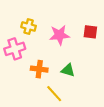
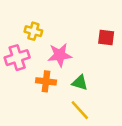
pink star: (59, 35) -> (60, 55), moved
yellow line: (54, 94) -> (80, 110), moved

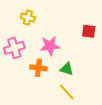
yellow cross: (33, 31) -> (28, 18), moved

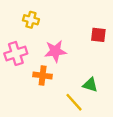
green triangle: (67, 69) -> (90, 85), moved

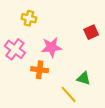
red square: (98, 35) -> (91, 32), turned -32
pink cross: (16, 53) -> (15, 49), turned -36

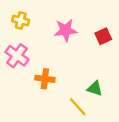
yellow cross: (29, 18) -> (21, 20), moved
pink star: (51, 47) -> (66, 30), moved

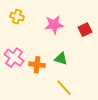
pink cross: (17, 56) -> (14, 58), moved
green triangle: (95, 89) -> (61, 59), moved

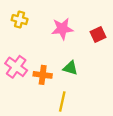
yellow line: (64, 88) -> (62, 101), moved, turned 54

